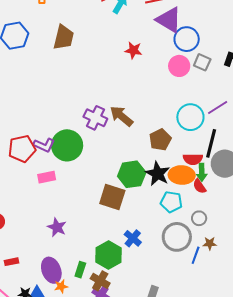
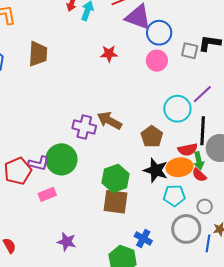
gray square: (202, 62) -> (190, 51), moved
green hexagon: (132, 174) -> (115, 178), moved

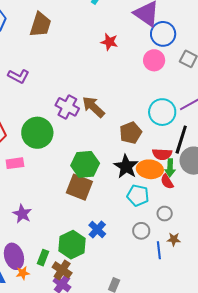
purple L-shape: (39, 163) -> (18, 76), moved
gray circle: (186, 229) -> (141, 231), size x0.6
blue line: (208, 243) -> (159, 250), turned -30

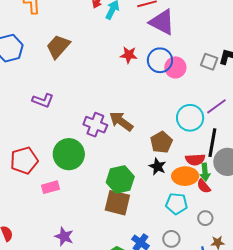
brown trapezoid: (40, 25) -> (58, 47), turned -148
blue circle: (163, 34) -> (160, 60), moved
black star: (126, 166) -> (158, 167), moved, size x0.7
gray circle: (141, 231) -> (171, 239), moved

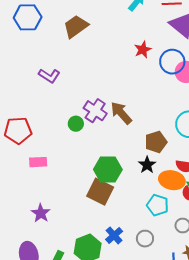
red star: (129, 55) -> (143, 50), turned 30
green circle: (69, 154) -> (76, 124), moved, size x0.5

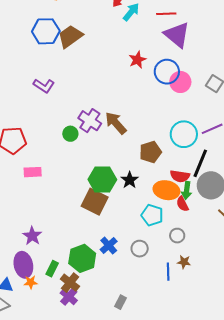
blue hexagon: (28, 17) -> (46, 31), moved
black star: (147, 165) -> (130, 180), moved
purple star: (41, 213) -> (32, 236), moved

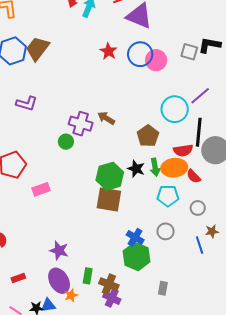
brown arrow: (116, 123) -> (106, 118), size x0.7
green arrow: (187, 190) -> (155, 167), moved
green hexagon: (82, 258) -> (137, 256), moved

